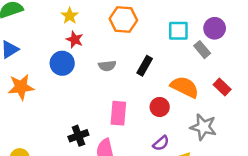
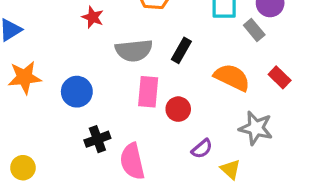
blue circle: (62, 63) -> (77, 92), moved
gray semicircle: (107, 66) -> (134, 50), size x1.6
red circle: (160, 107) -> (178, 109), moved
pink rectangle: (118, 113) -> (148, 92), moved

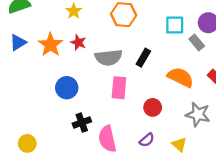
red star: (93, 17) -> (78, 42), moved
orange star: (25, 77) -> (50, 45), moved, turned -30
red circle: (178, 109) -> (153, 107), moved
purple semicircle: (202, 149) -> (147, 140), moved

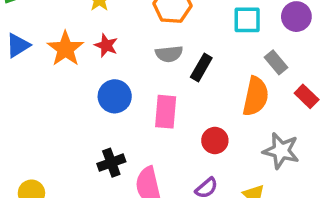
gray rectangle: (197, 42) -> (276, 62), moved
gray semicircle: (109, 58) -> (169, 54), moved, size x0.7
orange semicircle: (180, 77) -> (256, 96), turned 76
blue circle: (67, 88) -> (115, 96), moved

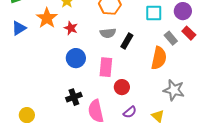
orange star: (65, 49) -> (47, 18), moved
red rectangle: (307, 96) -> (189, 33), moved
red circle: (215, 141) -> (122, 87), moved

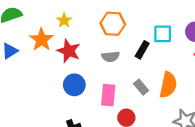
red star: (71, 28) -> (69, 51), size x1.5
gray rectangle: (171, 38) -> (141, 87), moved
black rectangle: (127, 41) -> (142, 50), moved

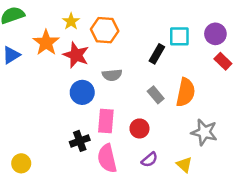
orange hexagon: (113, 24) -> (105, 30), moved
gray semicircle: (111, 57) -> (112, 75), moved
pink rectangle: (108, 95) -> (106, 121), moved

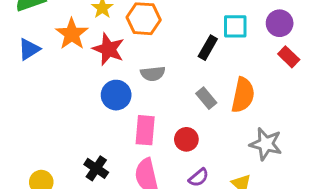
black cross: (80, 141) -> (96, 168), moved, turned -36

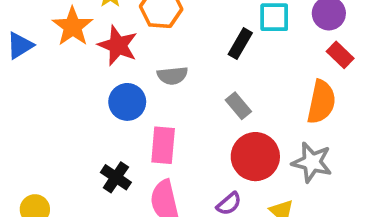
orange semicircle: (243, 95) -> (321, 102), moved
red circle: (186, 139) -> (255, 157), moved, size x1.6
black cross: (96, 168) -> (116, 177), moved

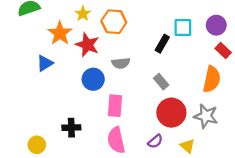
blue triangle: (20, 45) -> (45, 63), moved
black cross: (116, 177) -> (71, 128), moved, turned -36

